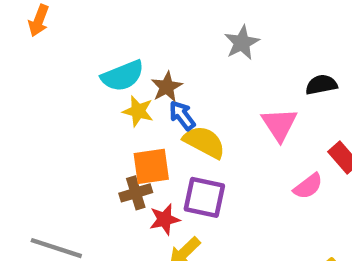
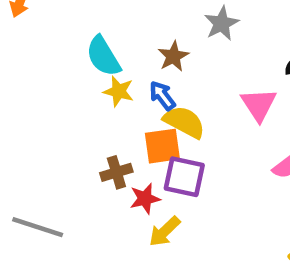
cyan semicircle: (123, 76) -> (103, 56), turned 81
brown star: (167, 87) -> (173, 56), moved
orange square: (151, 166) -> (162, 146), moved

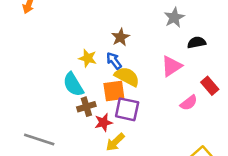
gray star: (221, 23) -> (174, 18), moved
cyan semicircle: (103, 56) -> (73, 84), moved
pink triangle: (259, 104) -> (172, 66), turned 30

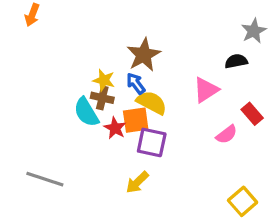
gray star: (174, 18) -> (254, 31), moved
brown star: (120, 37) -> (144, 55), size x1.5
brown cross: (86, 107) -> (102, 98), moved, turned 30
red star: (103, 122) -> (115, 128), moved, turned -30

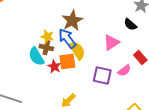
black semicircle: (236, 61) -> (130, 24), turned -128
blue arrow: (136, 83) -> (67, 38), size x1.5
yellow semicircle: (152, 103) -> (77, 50), turned 30
purple square: (152, 142) -> (102, 76), moved

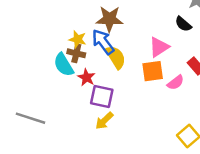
brown star: (72, 20) -> (109, 19), turned 30
orange square: (67, 62) -> (153, 71), moved
purple square: (102, 76) -> (102, 97), moved

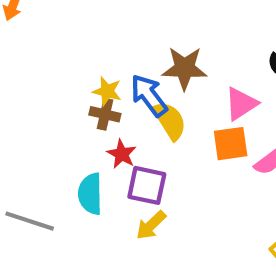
brown star: (109, 19) -> (184, 68), moved
cyan semicircle: (64, 65) -> (90, 194), moved, turned 30

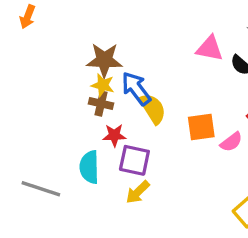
brown star: (184, 68) -> (104, 60), moved
pink triangle: (241, 104) -> (210, 48), moved, turned 44
red star: (122, 154) -> (114, 135), turned -30

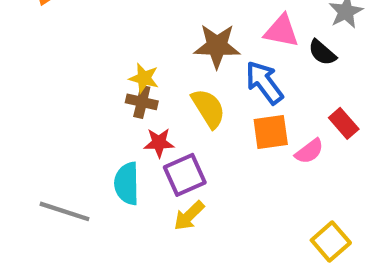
brown star: (104, 60) -> (217, 46), moved
blue arrow: (136, 89) -> (264, 83), moved
purple square: (134, 160) -> (185, 175), turned -36

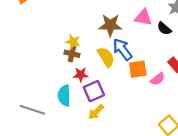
blue arrow: (264, 83) -> (122, 49), moved

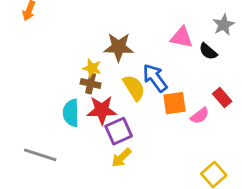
brown star: (110, 25) -> (119, 47), moved
red star: (81, 75) -> (102, 110), size x1.5
cyan semicircle: (64, 95) -> (71, 113), moved

